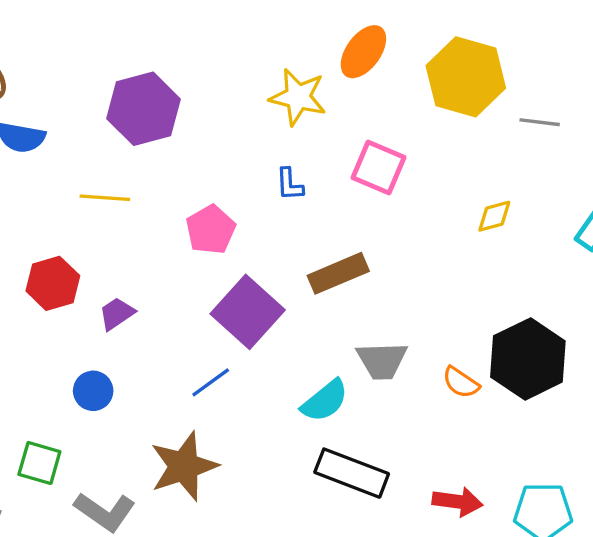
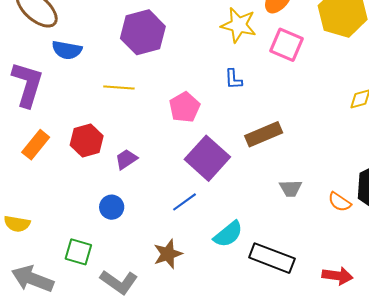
pink square: (379, 168) -> (286, 45), moved
gray trapezoid: (382, 361) -> (291, 188), size x0.7
cyan semicircle: (325, 401) -> (228, 234), moved
brown star: (184, 466) -> (168, 254), size x0.7

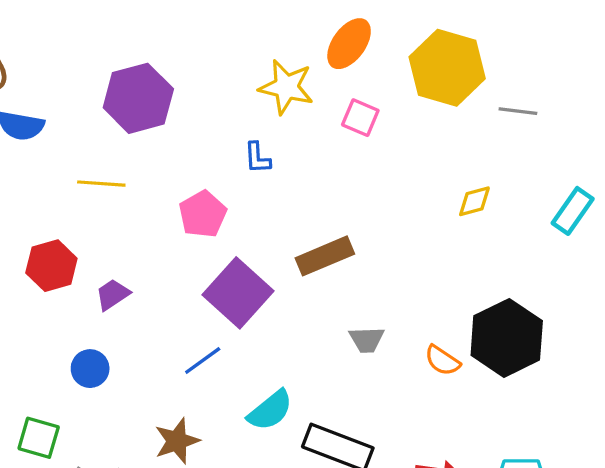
pink square: (286, 45) -> (360, 118), size x0.7
blue L-shape: (233, 79) -> (257, 158), moved

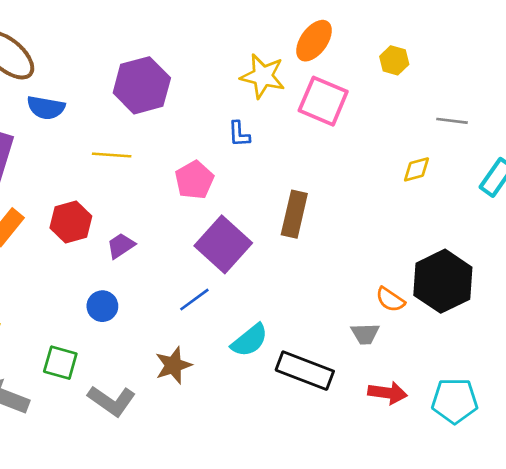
yellow hexagon: (447, 68) -> (394, 60), size x0.5
gray line: (518, 111) -> (452, 121), moved
pink square: (360, 118) -> (323, 101), size x1.6
brown rectangle: (325, 256) -> (294, 214), turned -54
gray trapezoid: (367, 340) -> (365, 334), moved

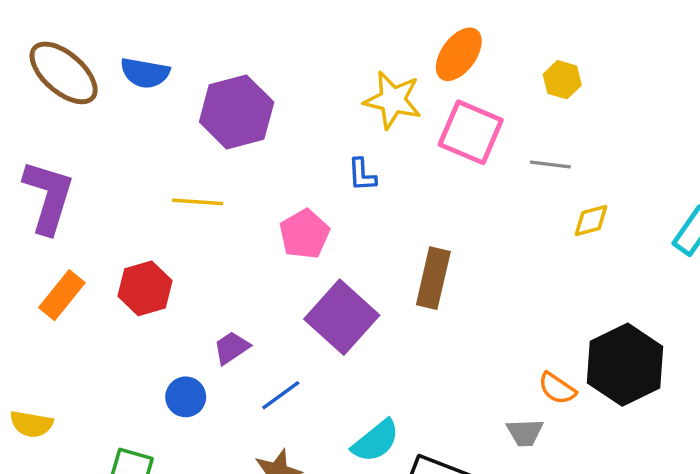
blue semicircle: (46, 108) -> (145, 73), moved
gray line: (452, 121) -> (550, 165), moved
purple trapezoid: (121, 246) -> (231, 348), moved
blue line: (194, 300) -> (281, 395), moved

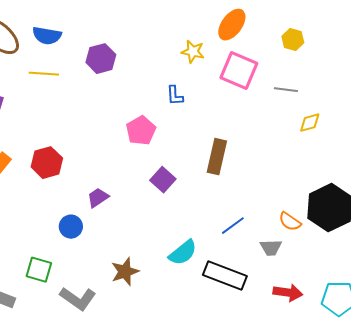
yellow star: (393, 100) -> (193, 52), size x0.7
purple hexagon: (237, 112) -> (101, 59), size x0.7
yellow line: (198, 202) -> (44, 74), moved
purple square: (342, 317) -> (163, 180), size x0.6
blue line: (281, 395) -> (233, 226), moved

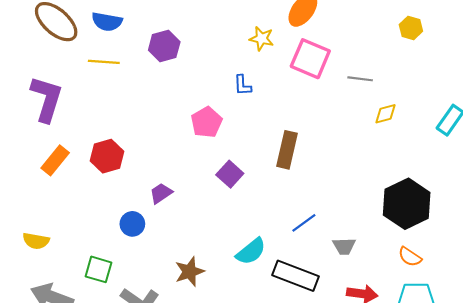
yellow hexagon: (293, 40) -> (411, 28), moved
orange semicircle: (290, 222) -> (410, 257), moved

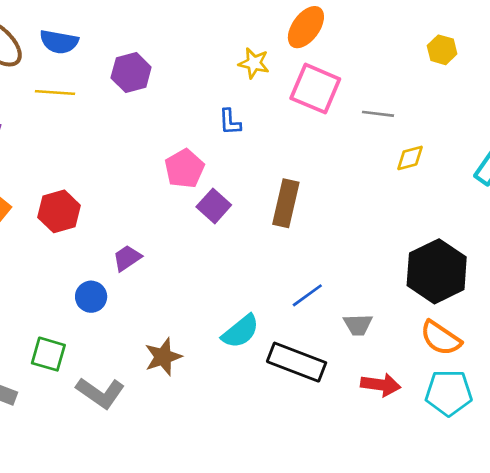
purple square: (230, 174) -> (214, 206), moved
orange semicircle: (410, 257) -> (441, 338), size x1.4

